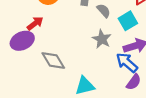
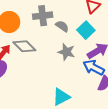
gray diamond: (53, 61) -> (24, 46), moved

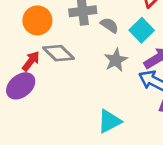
gray star: (66, 52) -> (116, 60), turned 30

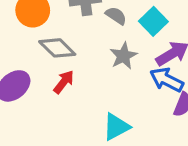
red arrow: (31, 61) -> (64, 82), moved

